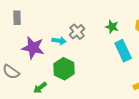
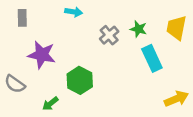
gray cross: (77, 32) -> (109, 35), moved
cyan arrow: (59, 41) -> (74, 12), moved

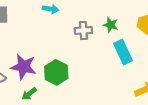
gray cross: (109, 35) -> (83, 30), turned 36
purple star: (42, 55) -> (23, 67), moved

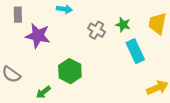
gray cross: (83, 30) -> (96, 30), turned 35
purple star: (23, 67) -> (38, 36), moved

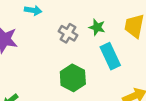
green hexagon: (70, 71) -> (73, 78), moved

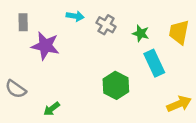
gray cross: (68, 33) -> (106, 25), moved

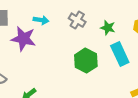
cyan arrow: (75, 16) -> (41, 20), moved
green hexagon: (116, 85) -> (86, 61), moved

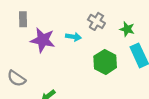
cyan arrow: (41, 20) -> (73, 37), moved

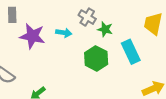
green star: (127, 29) -> (105, 29), moved

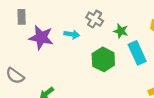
green star: (105, 29) -> (121, 31), moved

